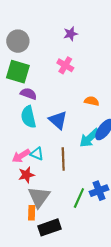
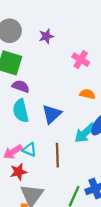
purple star: (71, 34) -> (46, 36), moved
pink cross: (65, 65) -> (81, 60), moved
blue triangle: (58, 120) -> (52, 114), turned 36

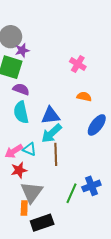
purple star: (46, 36) -> (22, 50), moved
blue triangle: (52, 114) -> (50, 116), turned 36
cyan arrow: (85, 133) -> (52, 133), moved

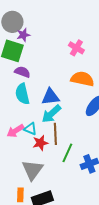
orange semicircle: (84, 97) -> (82, 79), size x1.6
red star: (19, 170) -> (40, 143), moved
green line: (72, 193) -> (67, 153), moved
orange rectangle: (24, 208) -> (20, 195), moved

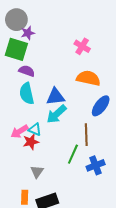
brown line: (55, 134) -> (86, 135), moved
red star: (40, 143) -> (31, 142), moved
gray triangle: (32, 170) -> (37, 172), size x0.6

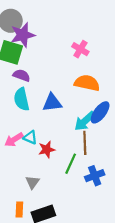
purple star: (28, 33) -> (23, 35), size x1.6
cyan arrow: (56, 114) -> (85, 121), moved
red star: (31, 142) -> (47, 149), moved

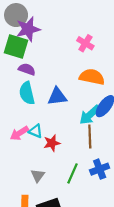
green line: (71, 164) -> (72, 173), moved

